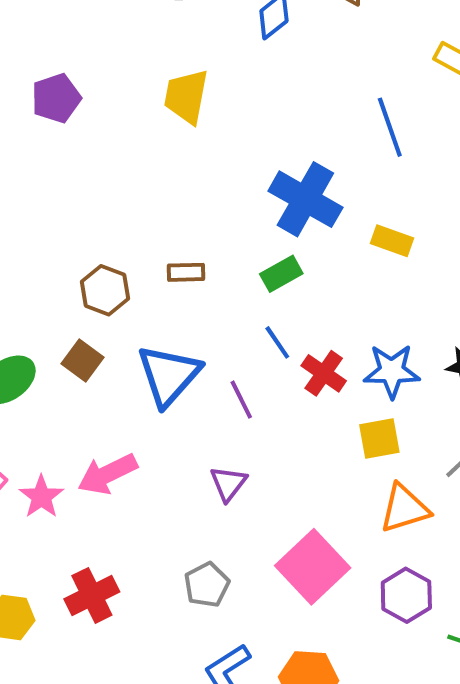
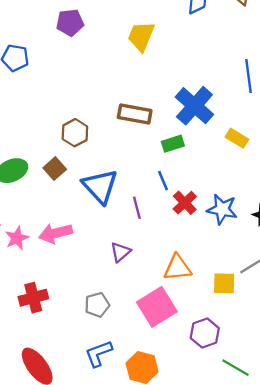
brown rectangle: (186, 272) -> (135, 114), moved, size x1.6
blue triangle: (169, 375) -> (100, 186), turned -36
yellow square: (379, 438) -> (224, 283), moved
orange triangle: (404, 509) -> (177, 268), moved

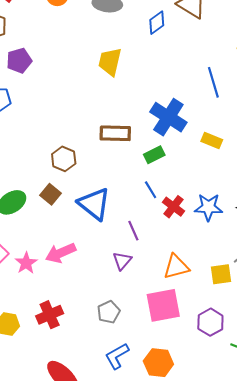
purple pentagon: (70, 23) -> (19, 61), moved
purple line: (137, 208) -> (133, 231), moved
pink square: (157, 307) -> (163, 305), turned 30

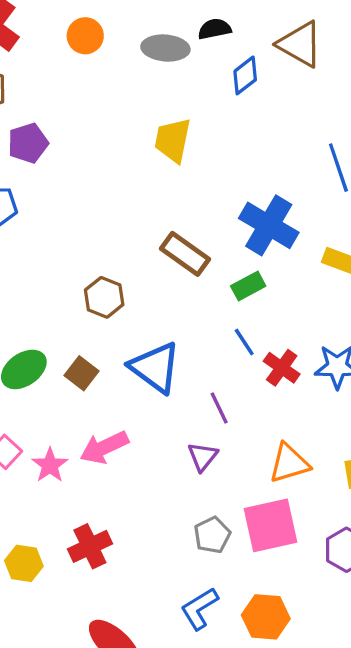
brown rectangle: (115, 133) -> (185, 254), turned 36
brown square: (50, 194) -> (81, 373), moved
gray pentagon: (109, 312) -> (212, 535), moved

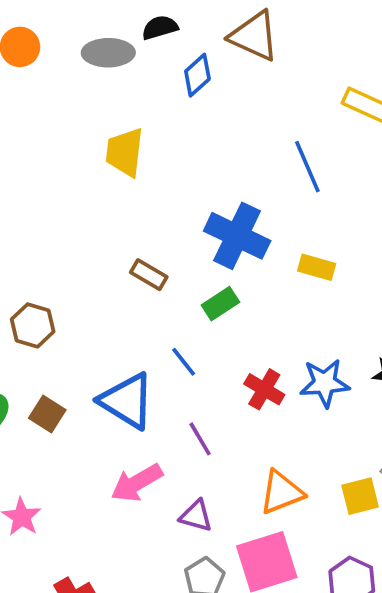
brown rectangle: (185, 254) -> (149, 275), size x0.7
brown hexagon: (104, 297) -> (33, 325), moved
blue line: (244, 342) -> (184, 362), moved
pink arrow: (104, 447) -> (137, 483), moved
purple triangle: (203, 457) -> (196, 516), moved, turned -48

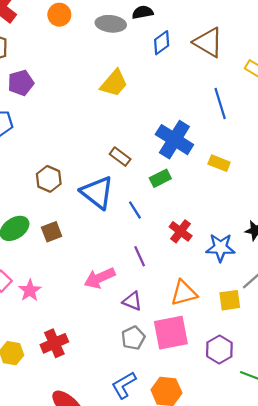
brown triangle: (254, 36) -> (208, 42), moved
yellow trapezoid: (125, 152) -> (114, 83), turned -152
blue star: (325, 383) -> (220, 248), moved
blue triangle: (127, 401) -> (97, 193), moved
brown square: (47, 414) -> (52, 232), turned 30

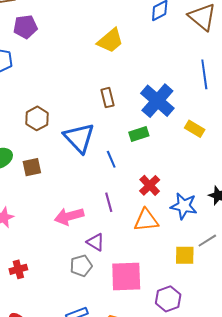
brown rectangle: (120, 157) -> (107, 98), moved, turned 30
orange triangle: (184, 293) -> (146, 220), moved
gray pentagon: (133, 338) -> (81, 266), moved
red cross: (54, 343) -> (18, 269), size x0.7

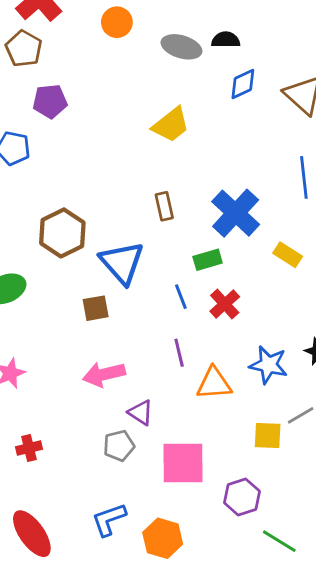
brown hexagon: (37, 118) -> (62, 233), size x1.4
blue line: (111, 159) -> (181, 297), moved
brown square: (32, 167) -> (96, 308), moved
red cross: (150, 185) -> (225, 304), moved
purple line: (109, 202) -> (179, 353), moved

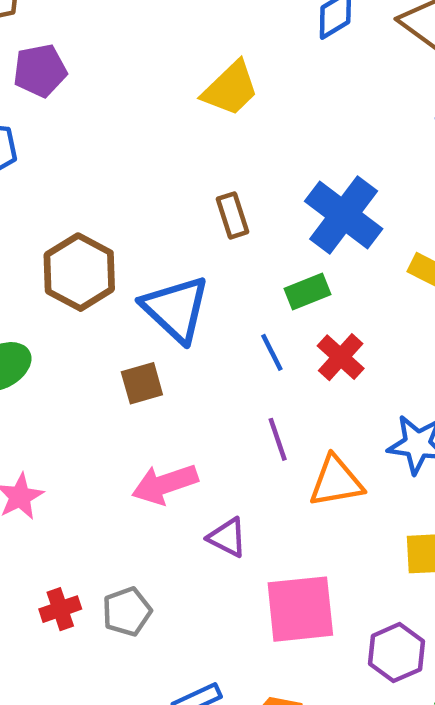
gray pentagon: (119, 446) -> (127, 612), moved

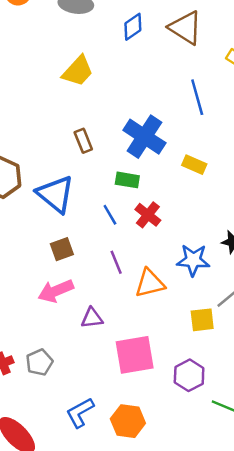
green rectangle: (307, 291) -> (127, 180), turned 35
brown square: (142, 383) -> (62, 249), moved
purple triangle: (227, 537) -> (92, 318), turned -30

